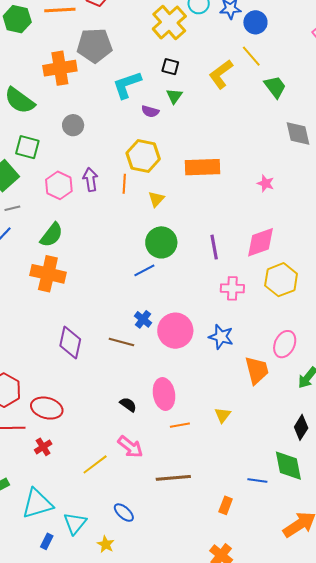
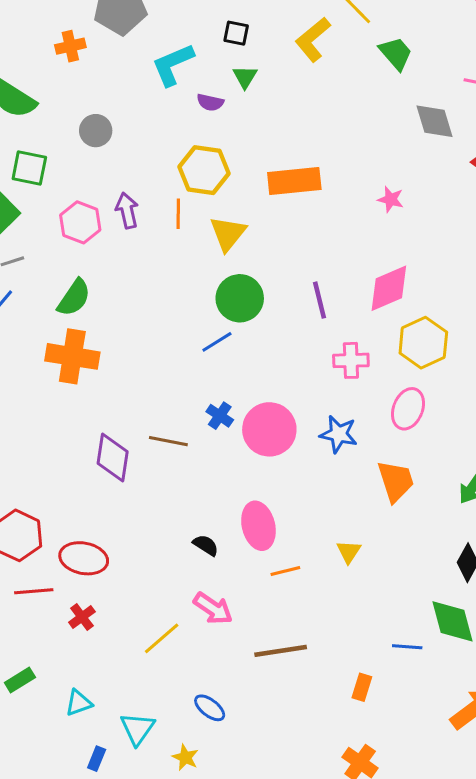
orange cross: (60, 68) -> (70, 46), size x0.6
yellow triangle: (156, 199) -> (228, 233), size x1.5
brown line: (121, 342) -> (168, 441), moved
pink ellipse: (285, 344) -> (408, 409), moved
cyan triangle: (37, 504) -> (79, 703), size x0.6

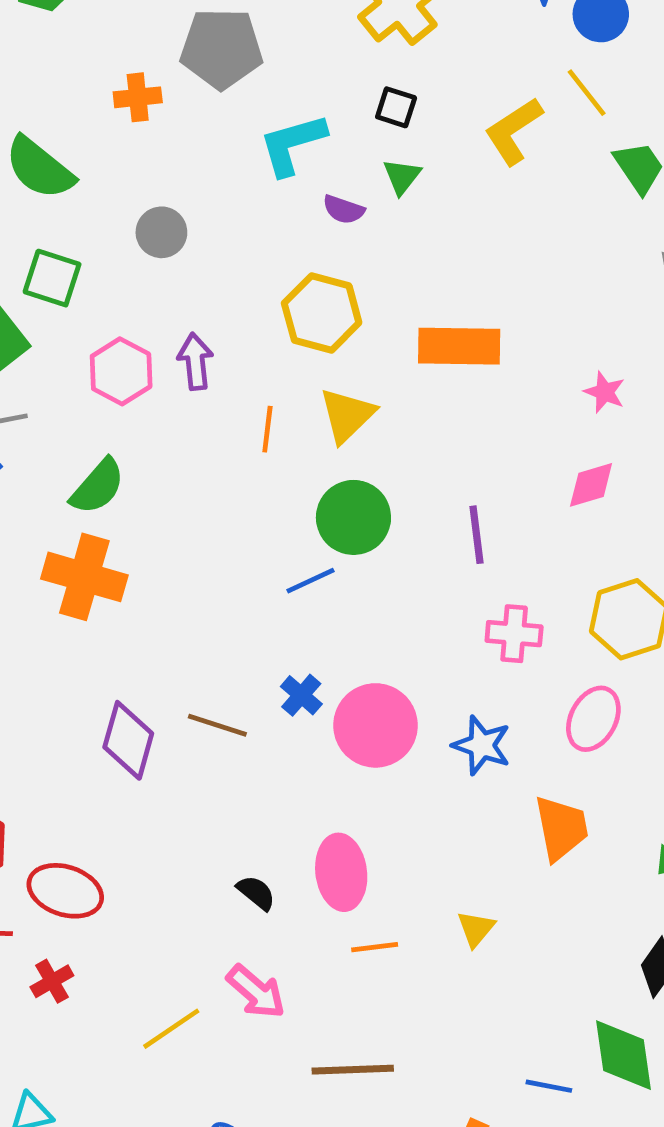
orange line: (178, 214) -> (267, 429), moved
pink diamond: (389, 288) -> (591, 485), moved, size x0.7

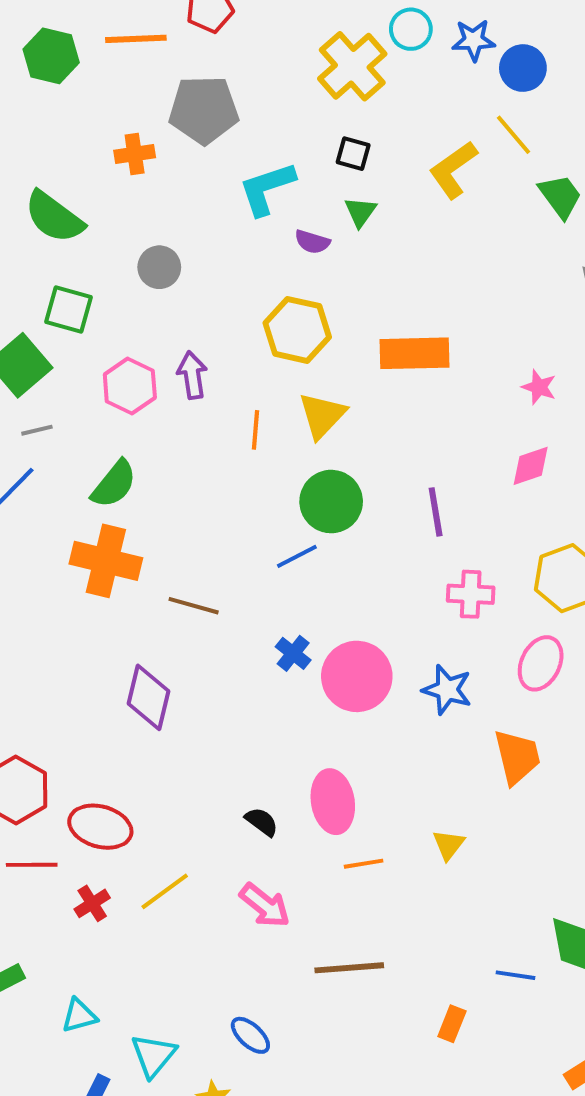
brown line: (217, 725) -> (194, 606), moved
yellow line: (171, 1029) -> (165, 891), moved

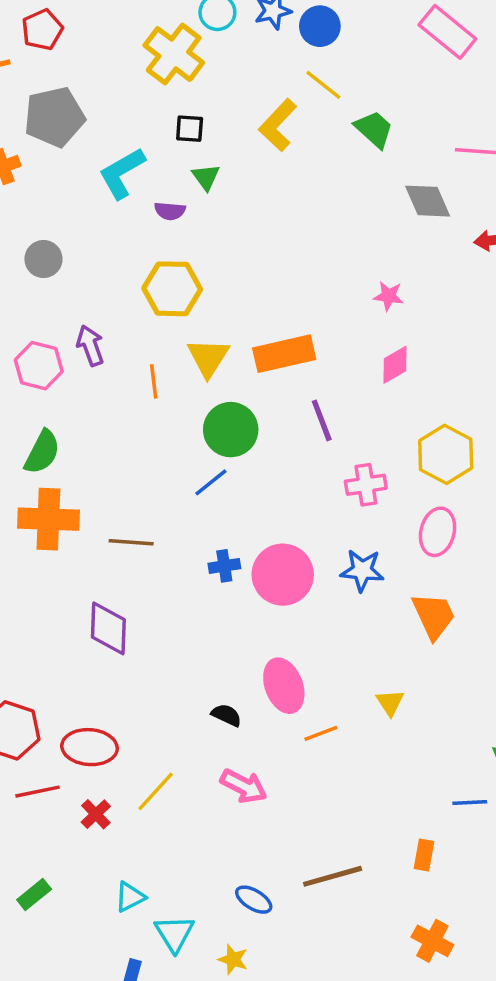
orange rectangle: (415, 353) -> (284, 354), moved
blue cross: (293, 653) -> (224, 566), turned -36
brown line: (349, 968) -> (333, 876), moved
cyan triangle: (79, 1016) -> (130, 897), moved

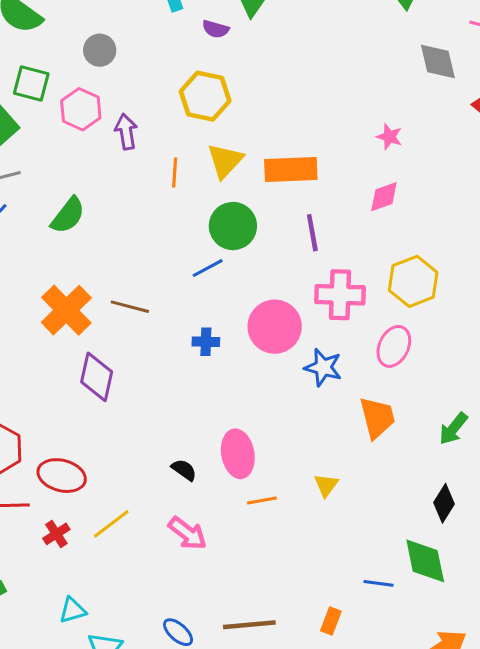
pink hexagon: (39, 366) -> (81, 109), moved
pink cross: (366, 485) -> (340, 295), size x1.4
orange cross: (48, 519) -> (66, 310), moved, turned 33
pink circle: (283, 575) -> (275, 327), moved

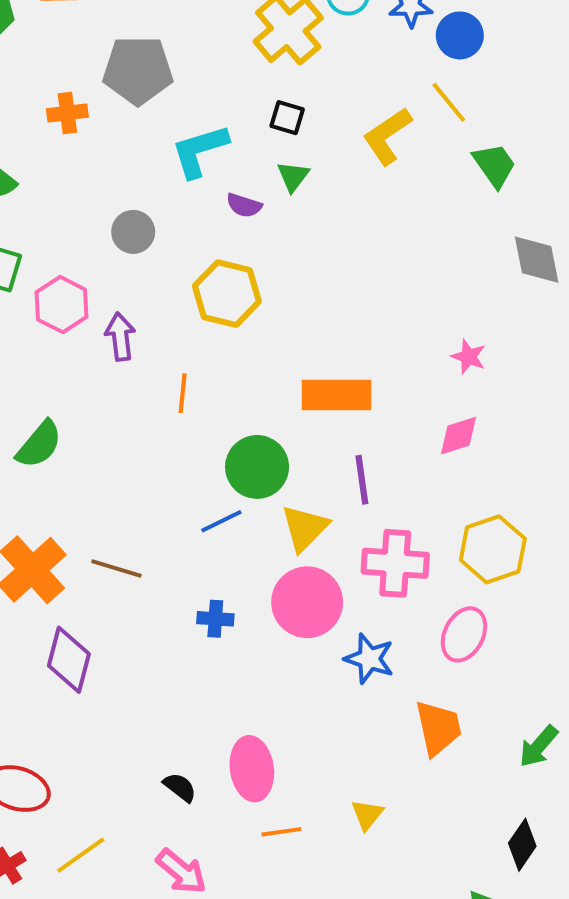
gray circle: (100, 50) -> (133, 232), moved
yellow triangle: (225, 161) -> (305, 528), moved

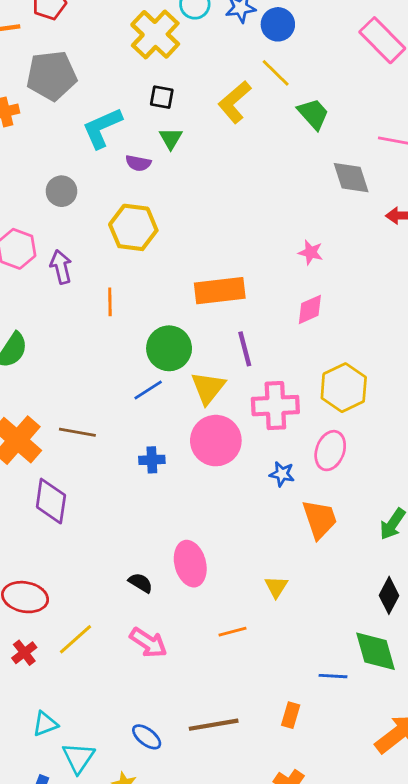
blue star: (369, 659) -> (282, 474), moved, size x0.7
orange line: (281, 832) -> (232, 632), moved

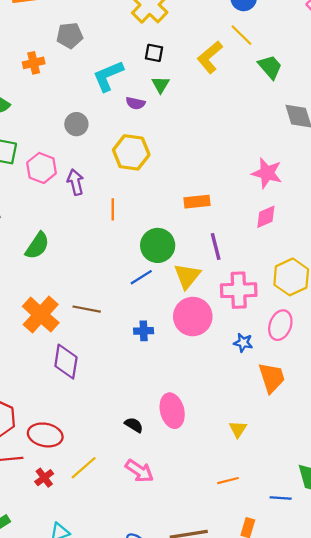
gray pentagon: (52, 76) -> (70, 35), size x0.7
pink star: (311, 252) -> (267, 173), size x1.6
orange rectangle: (220, 291) -> (197, 202), size x0.7
orange line: (232, 632) -> (228, 481), moved

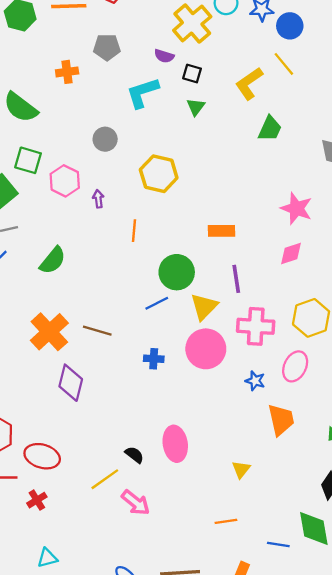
green trapezoid: (270, 67) -> (270, 129), moved, turned 60
purple semicircle: (135, 103) -> (164, 56), moved
purple arrow: (75, 182) -> (98, 199), size x0.7
yellow line: (84, 468) -> (105, 479), moved

